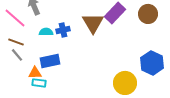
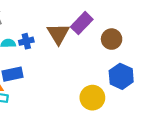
brown circle: (148, 14) -> (112, 39), moved

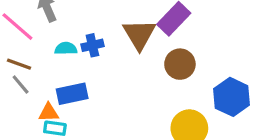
brown circle: (112, 39) -> (180, 64), moved

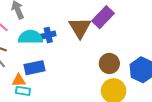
cyan semicircle: (66, 48) -> (30, 37), size x1.6
brown circle: (180, 64) -> (109, 63), moved

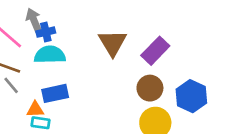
purple rectangle: (103, 17) -> (155, 51), moved
blue cross: (48, 35) -> (46, 32), moved

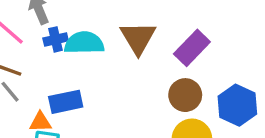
blue cross: (46, 32) -> (56, 39), moved
cyan semicircle: (50, 55) -> (84, 43), moved

